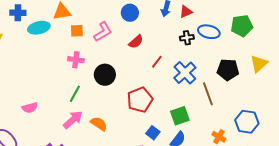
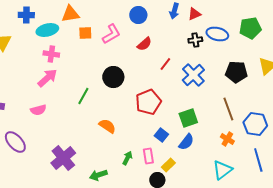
pink cross: (76, 60) -> (51, 54), moved
brown line: (208, 94) -> (228, 109), moved
pink arrow: (73, 120) -> (47, 78), moved

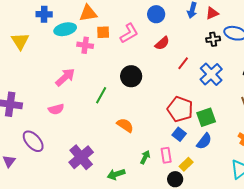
pink cross: (51, 54) -> (85, 45), moved
red pentagon: (148, 102) -> (180, 109), moved, turned -30

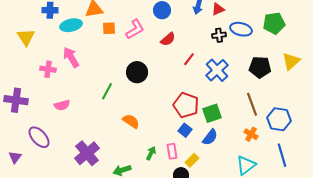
pink cross: (85, 45) -> (48, 69), moved
pink arrow: (65, 77) -> (71, 57), moved, turned -80

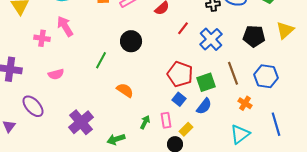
brown line: (252, 104) -> (233, 73), moved
blue hexagon: (279, 119) -> (266, 76), moved

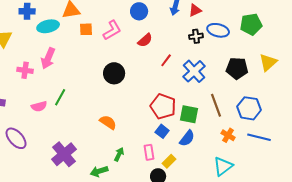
pink arrow: (65, 26) -> (48, 58), turned -125
green line: (101, 60) -> (60, 97), moved
green square: (206, 82) -> (189, 114), turned 30
green arrow: (145, 122) -> (119, 154), moved
blue line: (276, 124) -> (259, 137), moved, turned -60

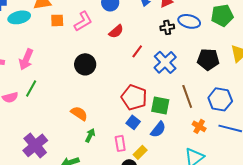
pink arrow: (48, 58) -> (26, 59), moved
green arrow: (119, 154) -> (90, 135), moved

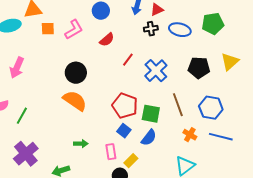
black cross: (167, 27) -> (151, 29), moved
green line: (31, 88) -> (22, 116), moved
orange semicircle: (79, 113) -> (75, 101), moved, size x1.4
green arrow: (90, 135) -> (81, 144), turned 64

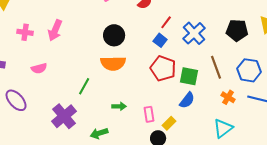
orange semicircle: (75, 101) -> (113, 63), turned 145
green line: (22, 116) -> (84, 86), moved
blue square: (124, 131) -> (160, 40), moved

